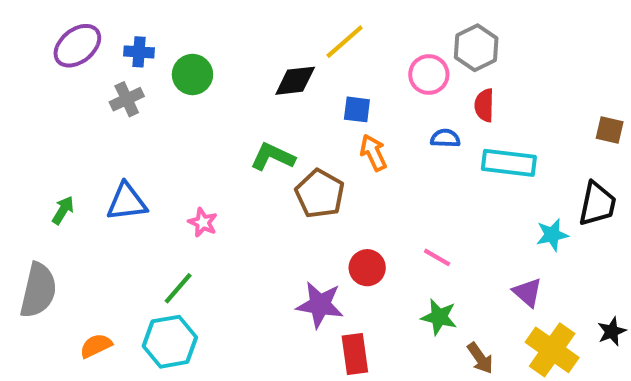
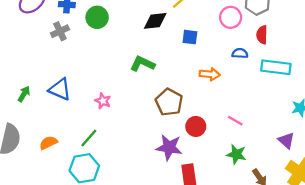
orange arrow: (373, 153) -> (210, 74), moved, turned 120
brown pentagon: (320, 194) -> (169, 102), moved
blue triangle: (127, 202) -> (60, 89), turned 30
orange semicircle: (96, 346) -> (48, 143), moved

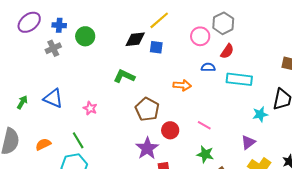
red semicircle: (262, 35) -> (227, 51), turned -147
blue square: (190, 37) -> (156, 47), moved
green line: (89, 138) -> (78, 140), turned -72
purple triangle: (286, 140) -> (248, 142), turned 42
purple star: (169, 147) -> (147, 148), turned 30

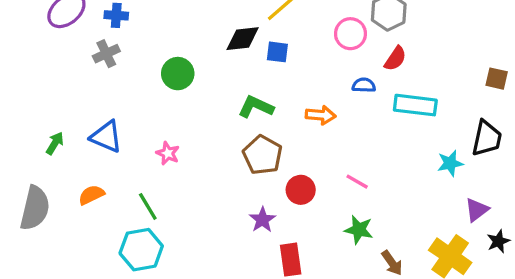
green circle: (85, 36) -> (178, 74), moved
green L-shape: (124, 76) -> (256, 107), moved
purple triangle: (248, 142) -> (477, 210), moved
orange semicircle: (43, 144) -> (91, 195), moved
purple star: (147, 148) -> (262, 220), size x0.7

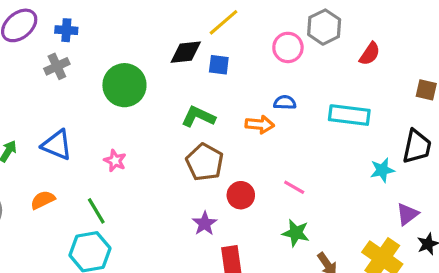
red semicircle: (395, 59) -> (370, 54), moved
green circle: (178, 74) -> (124, 85), size x1.4
blue semicircle: (364, 85) -> (285, 102), moved

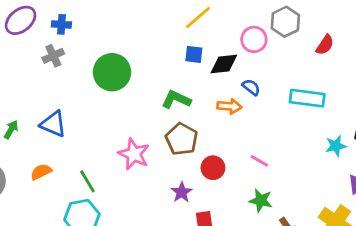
black diamond: (186, 52) -> (224, 64), moved
blue semicircle: (285, 102) -> (251, 87), turned 36
pink star: (115, 161) -> (134, 154), moved, size x1.6

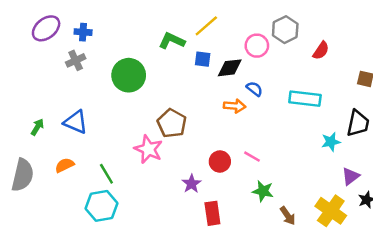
green L-shape: (176, 99) -> (172, 41), moved
brown pentagon: (182, 139) -> (172, 123), moved
pink line: (259, 161) -> (252, 157), moved

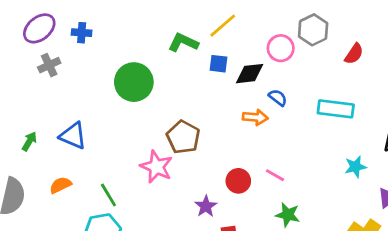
gray cross: (76, 60) -> (49, 65), moved
cyan star: (331, 142) -> (355, 167), moved

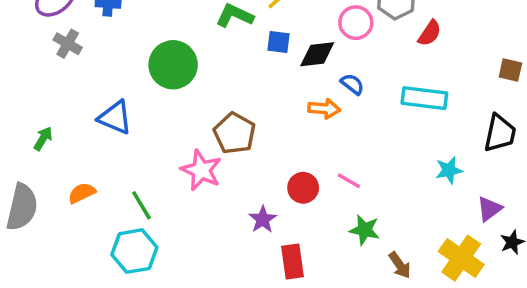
red semicircle: (354, 54) -> (430, 33), moved
gray cross: (49, 65) -> (68, 44), turned -35
blue triangle: (73, 136) -> (115, 117), moved

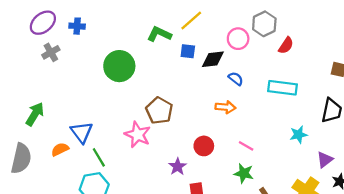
gray cross: (68, 44) -> (51, 52), turned 30
orange arrow: (324, 109) -> (225, 107), moved
blue triangle: (115, 117) -> (82, 132), moved, turned 30
green arrow: (43, 139) -> (35, 114), size x1.5
pink line: (349, 181) -> (246, 146), moved

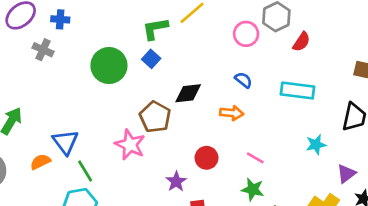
green L-shape: (159, 34) -> (155, 29), turned -35
blue square: (188, 51) -> (151, 59), moved, turned 35
gray cross: (51, 52) -> (43, 50), moved, turned -36
black diamond: (213, 59) -> (188, 93), moved

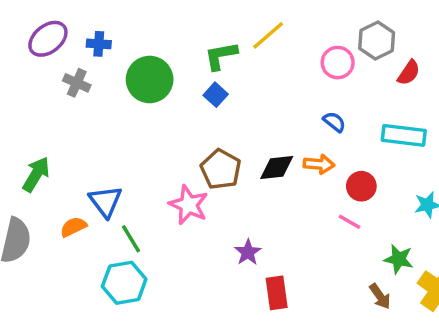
green circle: (109, 66) -> (150, 79), moved
black diamond: (188, 93) -> (277, 168), moved
red circle: (207, 158) -> (361, 186), moved
green star: (253, 189) -> (399, 259), moved

